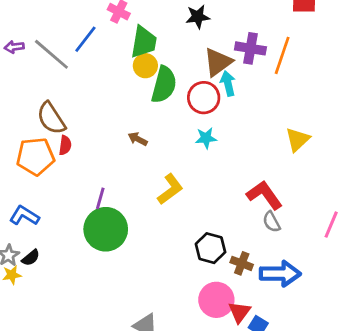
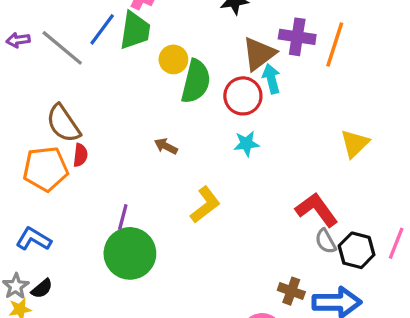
green trapezoid: (144, 42) -> (135, 30), moved
black hexagon: (210, 248) -> (357, 250), moved

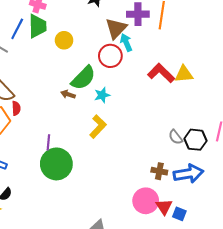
green semicircle: (196, 81) -> (83, 78), moved, turned 40
cyan star: (246, 144) -> (102, 95), moved
yellow triangle: (355, 144) -> (184, 74), turned 48
red L-shape: (317, 210) -> (161, 73), moved

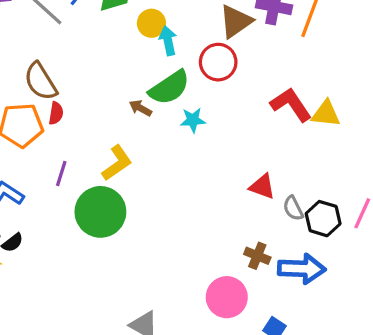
cyan arrow: (126, 43) -> (168, 41), moved
yellow L-shape: (98, 127) -> (117, 163), moved
purple line: (48, 142) -> (61, 173), moved
red triangle: (164, 207) -> (262, 187), moved, turned -48

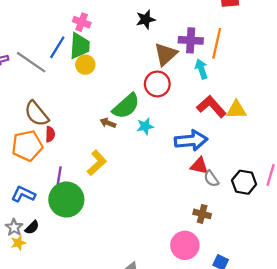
yellow circle: (151, 23) -> (85, 65), moved
cyan arrow: (168, 41) -> (201, 69), moved
gray semicircle: (293, 208) -> (211, 179), moved
green circle: (100, 212) -> (66, 200), moved
blue arrow: (302, 269) -> (191, 140), moved

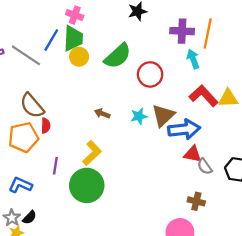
brown triangle: (166, 54) -> (163, 115), moved
green semicircle: (126, 106) -> (118, 56), moved
green circle: (66, 200) -> (87, 185), moved

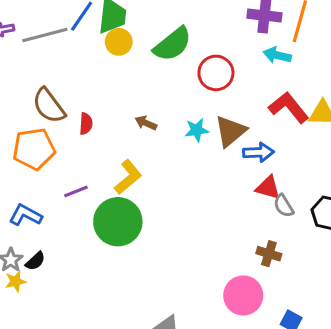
gray line: (26, 55) -> (45, 35), turned -52
cyan arrow: (193, 59) -> (277, 55), turned -60
red semicircle: (46, 126) -> (86, 124), moved
blue arrow: (184, 129) -> (258, 152), size x0.7
purple line: (55, 166) -> (76, 191), turned 56

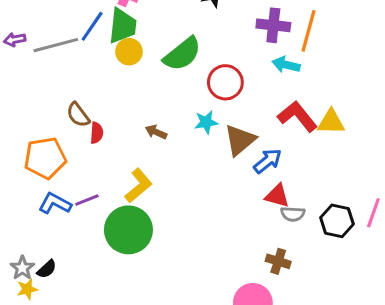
brown semicircle: (49, 106) -> (78, 115), moved, size x0.7
cyan star: (197, 130) -> (206, 122), moved
blue arrow: (258, 152) -> (268, 161), turned -36
gray semicircle: (284, 206) -> (293, 214), turned -55
blue L-shape: (26, 215) -> (55, 203), moved

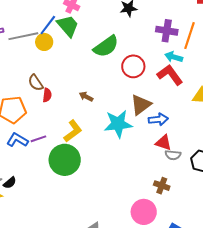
green trapezoid: (123, 26) -> (68, 26), turned -50
yellow circle: (129, 52) -> (44, 42), moved
red L-shape: (297, 116) -> (170, 75), moved
cyan star: (206, 122) -> (118, 124), moved, size x1.8
blue arrow: (268, 161) -> (158, 119), turned 30

